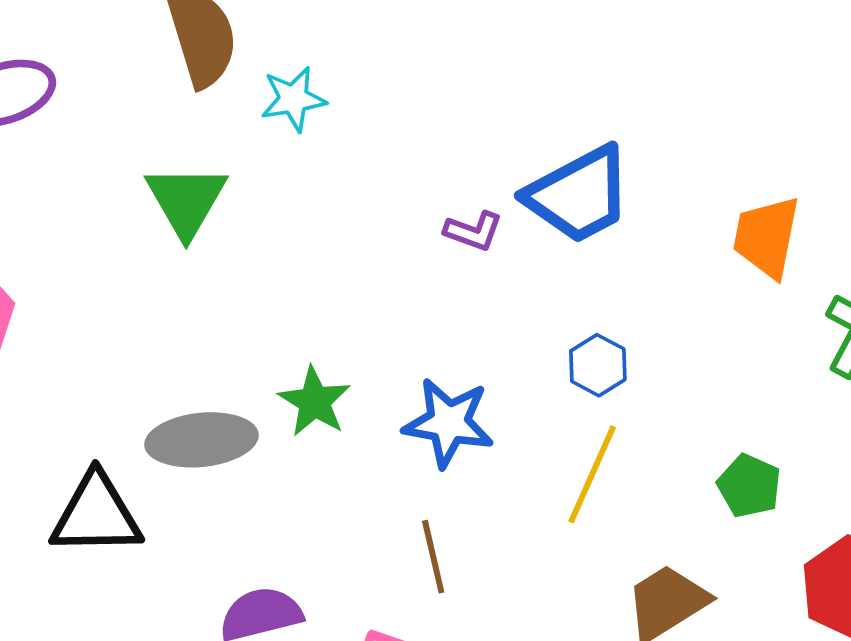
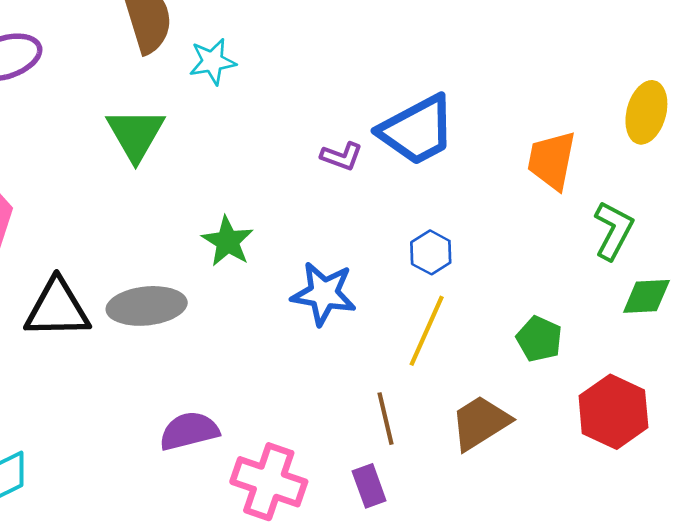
green star: (314, 402) -> (228, 241), moved
black triangle: (96, 515) -> (57, 309), moved
brown line: (433, 557) -> (385, 419), moved

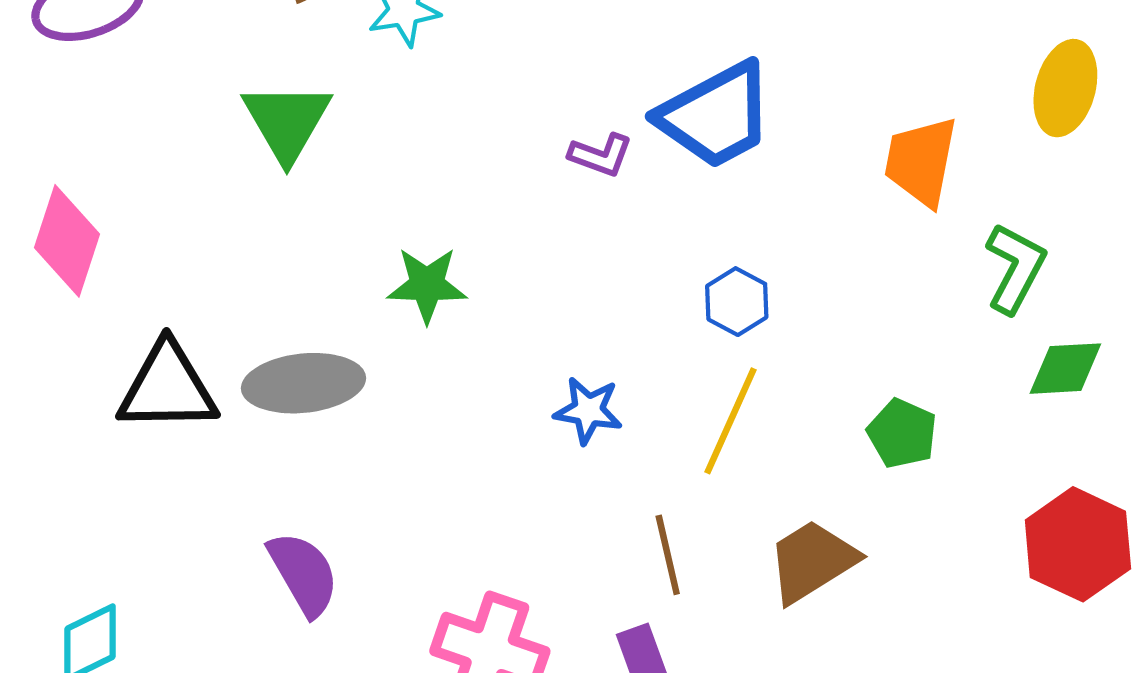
green star: (228, 241) -> (427, 285), turned -30
blue star: (324, 294) -> (588, 410), moved, size x0.7
red hexagon: (613, 412) -> (1078, 544), moved
purple semicircle: (189, 431) -> (304, 574), moved, turned 74

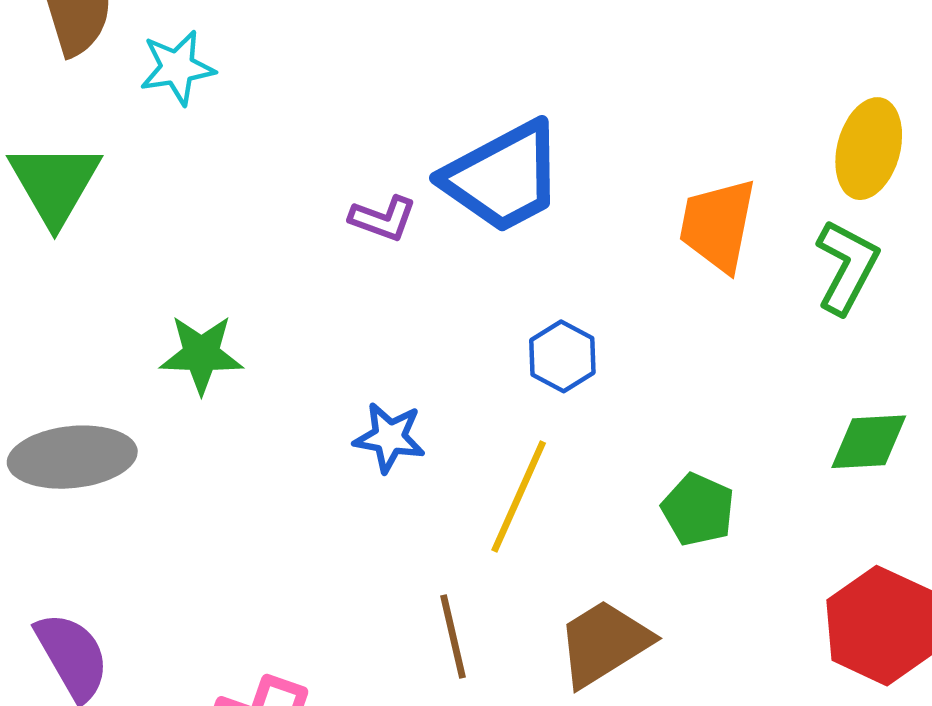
green L-shape: (1015, 268) -> (847, 267), moved
blue hexagon: (737, 302) -> (562, 356), moved
blue star: (588, 410) -> (390, 437), moved

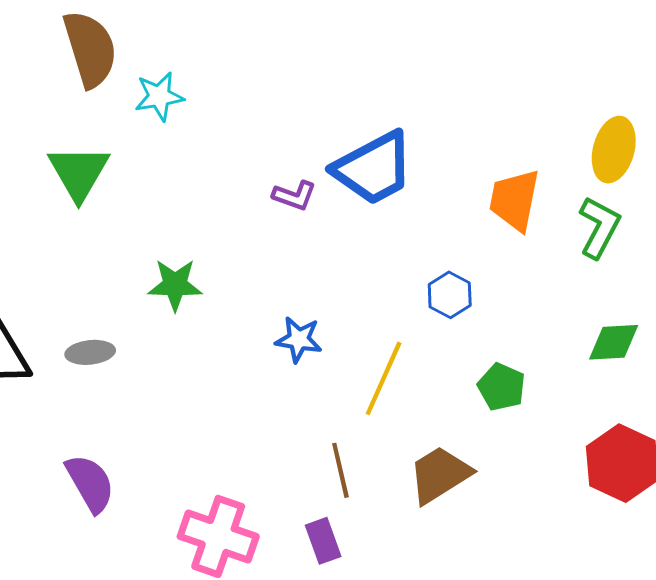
blue hexagon: (562, 356) -> (450, 295), moved
gray ellipse: (72, 457) -> (90, 352), size x0.6

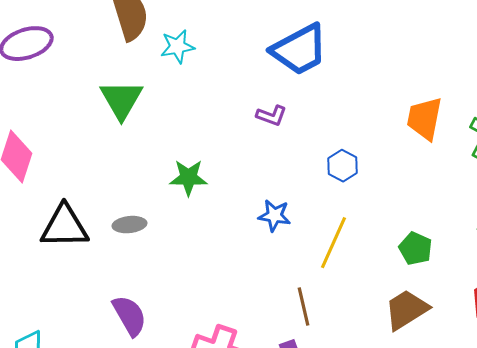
blue trapezoid: (373, 168) -> (299, 50), moved
blue hexagon: (450, 295) -> (342, 166), moved
brown trapezoid: (440, 475) -> (406, 310), moved

